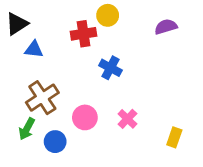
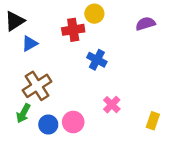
blue triangle: (34, 49) -> (30, 44), turned -35
pink circle: (85, 117) -> (73, 122), moved

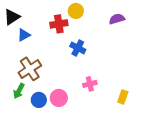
pink cross: (112, 105) -> (90, 84), turned 32

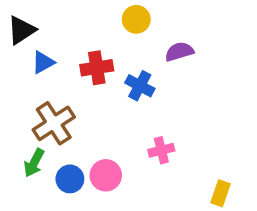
purple semicircle: (117, 19) -> (179, 52), moved
red cross: (59, 24) -> (97, 68), moved
yellow rectangle: (123, 97) -> (220, 193), moved

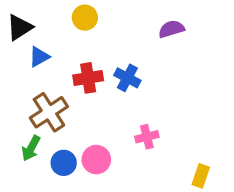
yellow circle: (136, 19) -> (85, 18), moved
purple semicircle: (179, 52) -> (171, 29), moved
red cross: (97, 68) -> (88, 78), moved

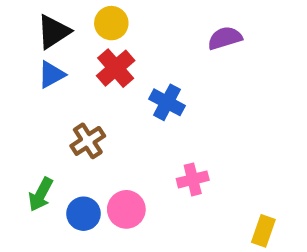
black triangle: (20, 27) -> (54, 32), moved
red cross: (88, 78) -> (116, 68), moved, turned -32
brown cross: (49, 112) -> (88, 141), moved, size x0.7

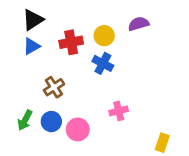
yellow circle: (111, 23) -> (104, 36), moved
red cross: (116, 68) -> (71, 42), turned 30
blue circle: (84, 214) -> (51, 122), moved

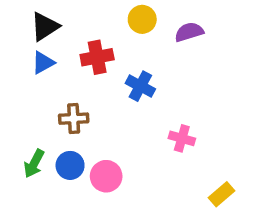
yellow circle: (104, 36) -> (142, 19), moved
brown cross: (54, 87) -> (74, 119), turned 30
pink cross: (119, 111) -> (182, 138), moved, turned 30
yellow rectangle: (162, 143) -> (222, 194), turned 30

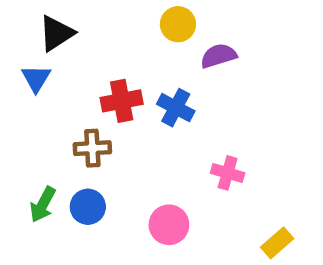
purple semicircle: (189, 32) -> (219, 56), moved
red cross: (97, 57) -> (122, 101), moved
blue triangle: (43, 63) -> (36, 78), moved, turned -30
pink circle: (106, 176) -> (169, 225), moved

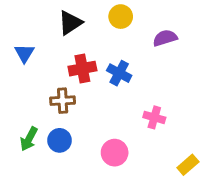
black triangle: (56, 33) -> (70, 23), moved
purple semicircle: (219, 56) -> (165, 38), moved

